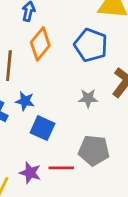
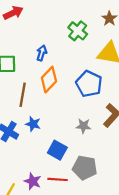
blue square: (42, 128) -> (57, 150), moved

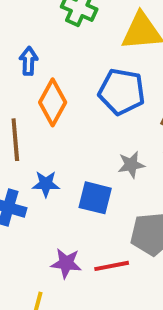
blue square: (57, 150) -> (95, 198), moved
purple star: (33, 181) -> (66, 263), moved

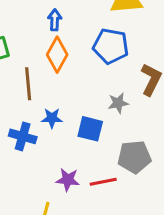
blue arrow: (29, 61) -> (55, 20), moved

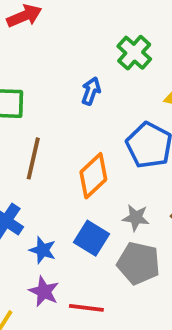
orange diamond: (57, 55) -> (93, 176), moved
blue star: (52, 118) -> (43, 250), moved
gray pentagon: (134, 157) -> (139, 263), moved

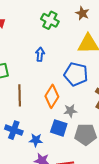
green cross: (134, 53) -> (50, 20), moved
gray star: (136, 218) -> (70, 111), moved

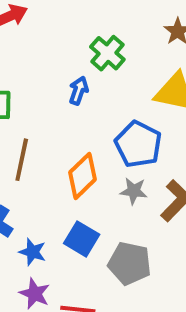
green cross: (50, 20) -> (107, 53), moved
gray star: (70, 111) -> (134, 191), moved

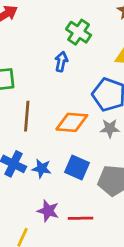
orange diamond: (83, 176) -> (72, 122), turned 56
blue star: (33, 252) -> (42, 168), moved

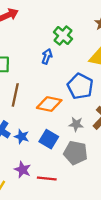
gray star: (110, 128) -> (76, 124), moved

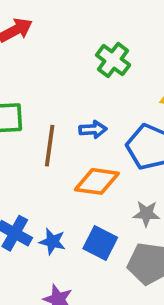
blue arrow: (47, 56) -> (93, 129), moved, turned 72
brown line: (15, 95) -> (50, 146), moved

